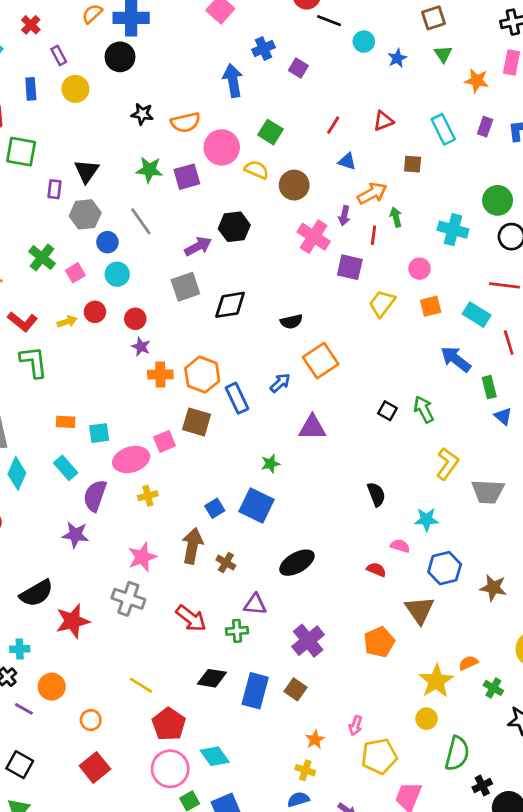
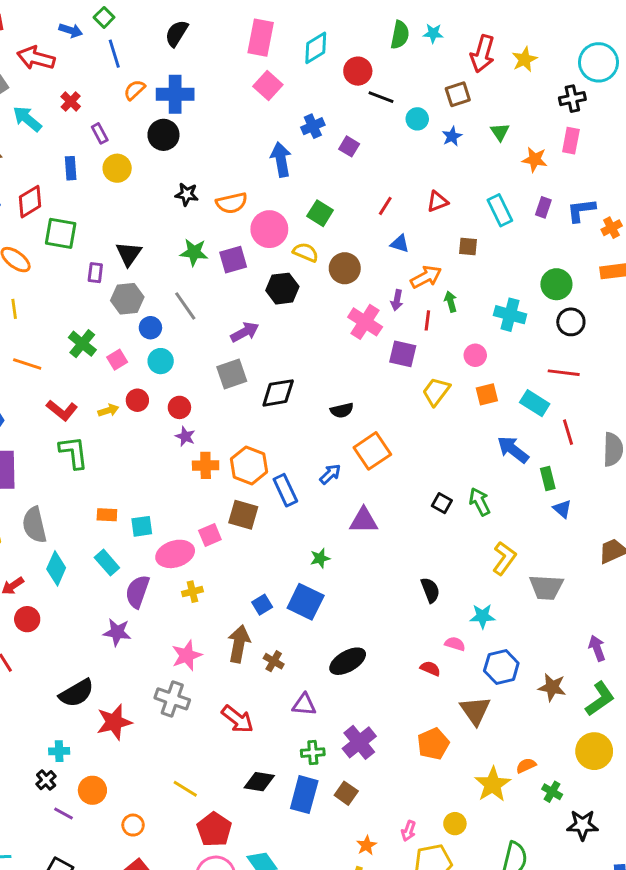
brown square: (433, 18) -> (458, 94), moved
black hexagon: (234, 227) -> (282, 289), moved
green cross: (237, 631) -> (313, 753), moved
yellow circle: (426, 719) -> (455, 824), moved

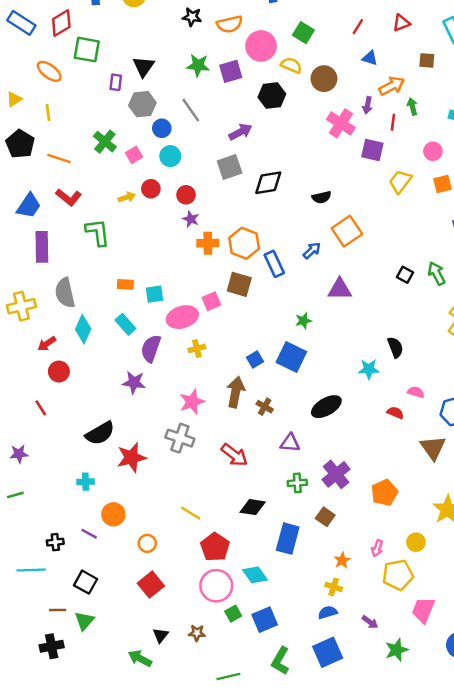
red L-shape: (62, 410) -> (69, 197), moved
cyan star: (482, 616) -> (369, 369), moved
orange pentagon: (433, 744) -> (384, 493), moved
black cross: (46, 780) -> (55, 542), moved, turned 35
blue rectangle: (304, 795) -> (288, 539), moved

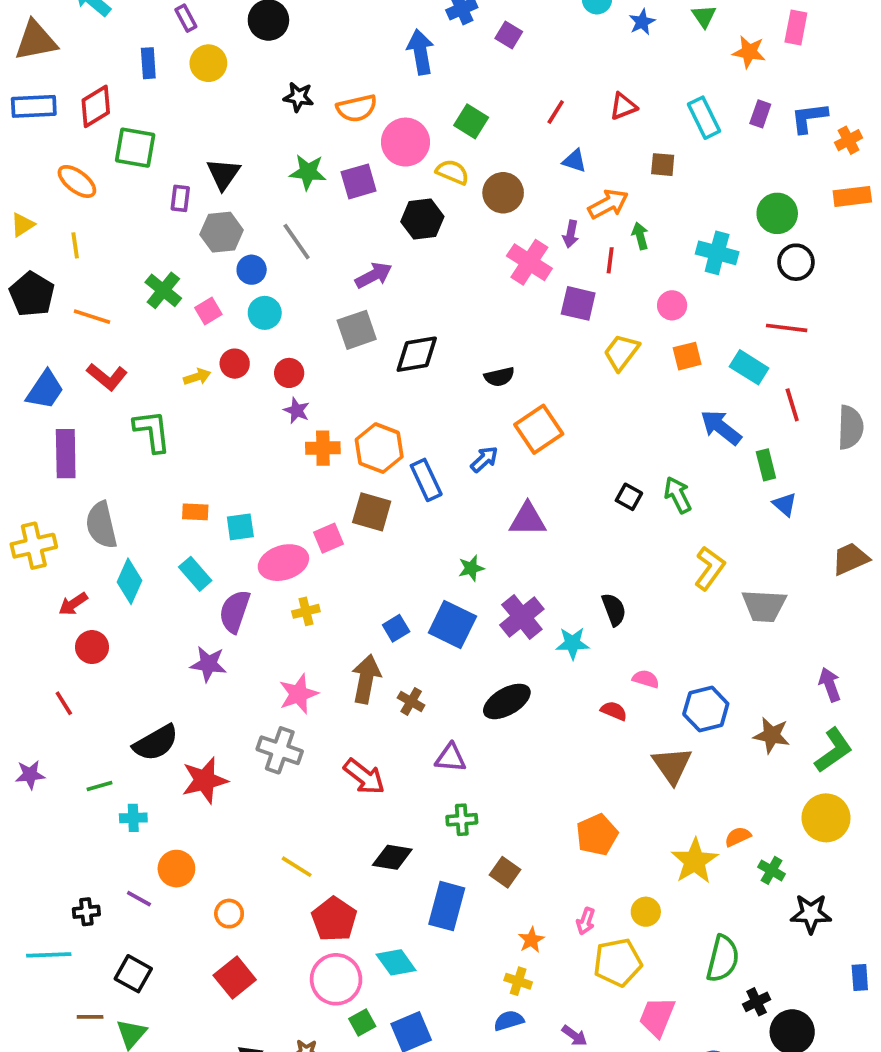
blue rectangle: (21, 23) -> (34, 106), turned -36
purple cross: (336, 474) -> (522, 617), moved
green line: (15, 495) -> (99, 786), moved

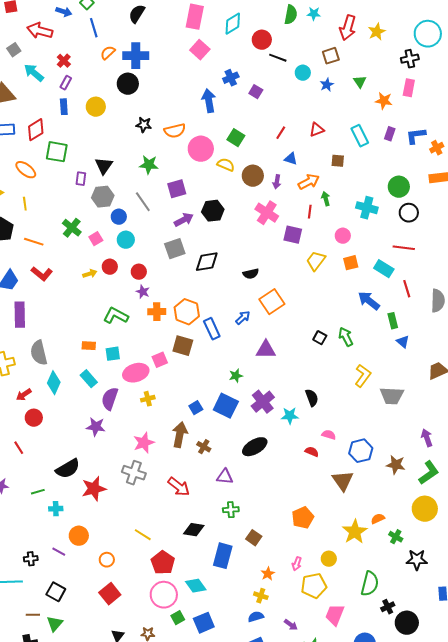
purple rectangle: (186, 18) -> (66, 83), moved, turned 56
purple square: (359, 181) -> (177, 189), moved
black hexagon: (422, 219) -> (213, 211), moved
purple arrow: (571, 234) -> (277, 182), moved
green L-shape: (152, 431) -> (116, 316), moved, turned -55

